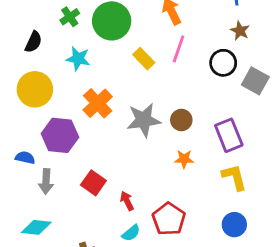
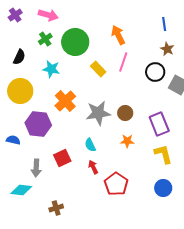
gray arrow: (46, 181) -> (36, 168), moved
red square: (93, 183) -> (62, 158), turned 30
red arrow: (127, 201) -> (93, 167), moved
cyan semicircle: (131, 233) -> (90, 145), moved, turned 104

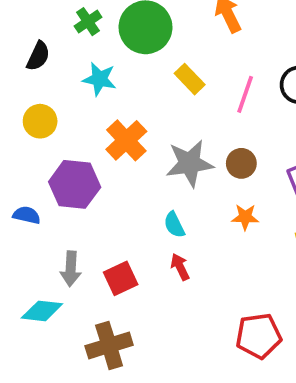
pink line: (123, 62) -> (245, 94), moved
yellow circle: (20, 91) -> (40, 121), size x0.7
red square: (62, 158) -> (121, 278), moved
red pentagon: (116, 184) -> (259, 336), moved, turned 30
brown cross: (56, 208) -> (109, 345), size x1.6

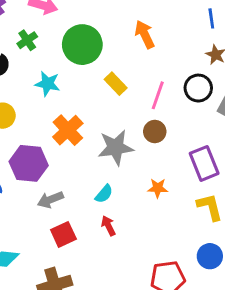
green cross: (88, 22) -> (27, 40), moved
brown circle: (241, 163) -> (155, 132), moved
cyan semicircle: (174, 225) -> (104, 194), turned -114
gray arrow: (71, 269) -> (50, 200), moved, turned 65

